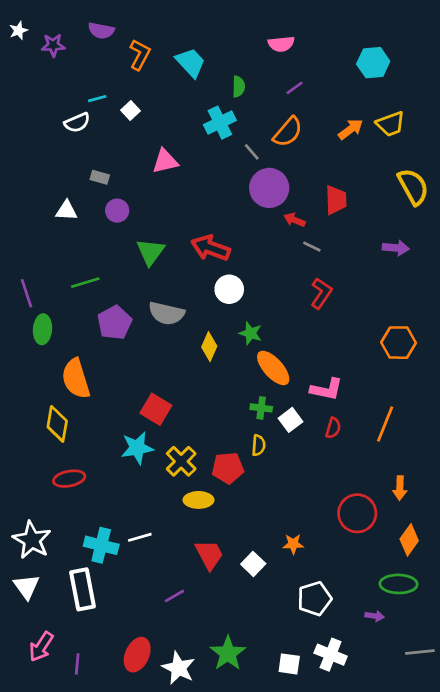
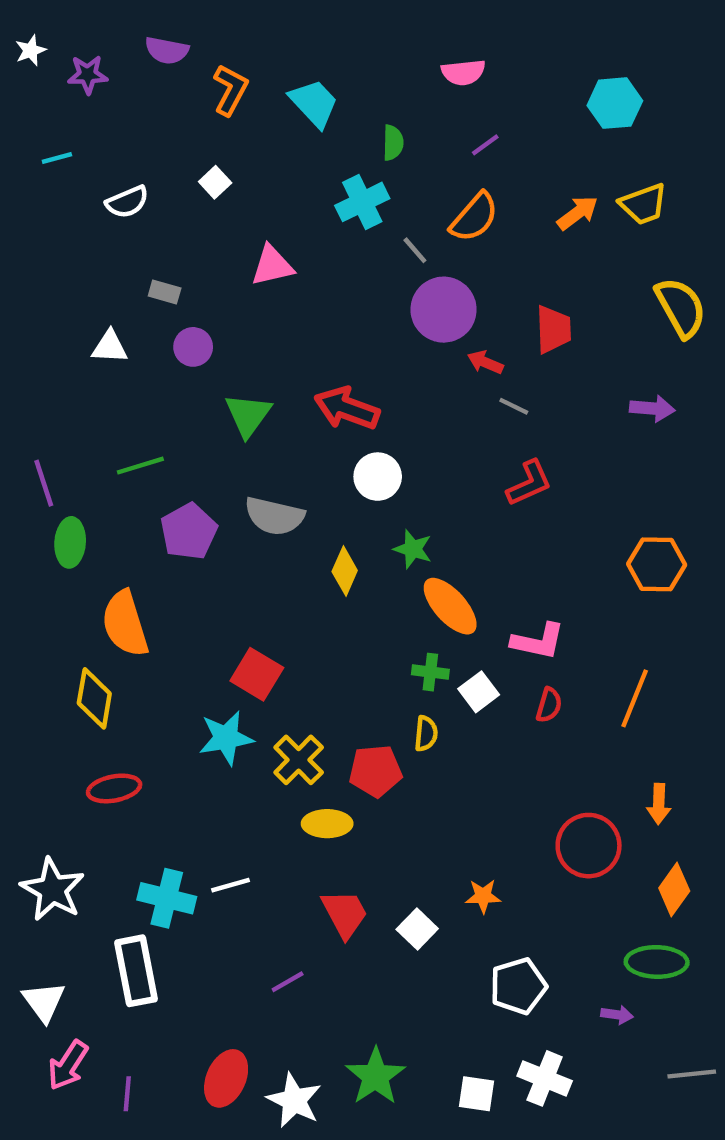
cyan line: (97, 99) -> (57, 158), moved
red L-shape: (321, 293) -> (529, 483), turned 32
white triangle: (26, 587) -> (44, 1002), moved

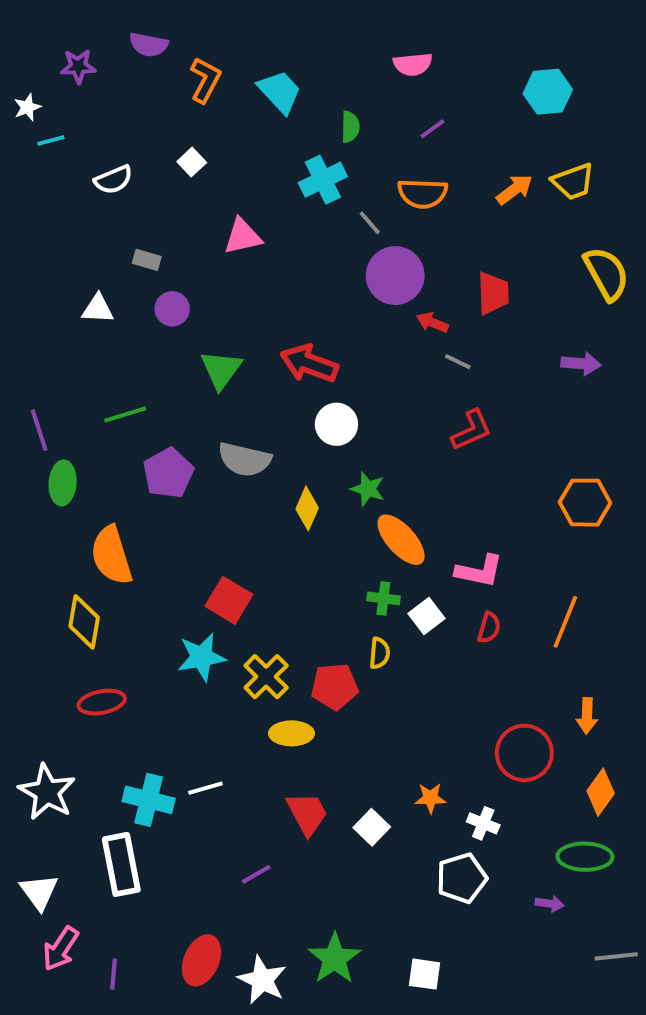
white star: (31, 50) -> (27, 107), moved
orange semicircle: (474, 217) -> (423, 193), turned 51
white cross: (545, 1078) -> (483, 823), moved, size x0.7

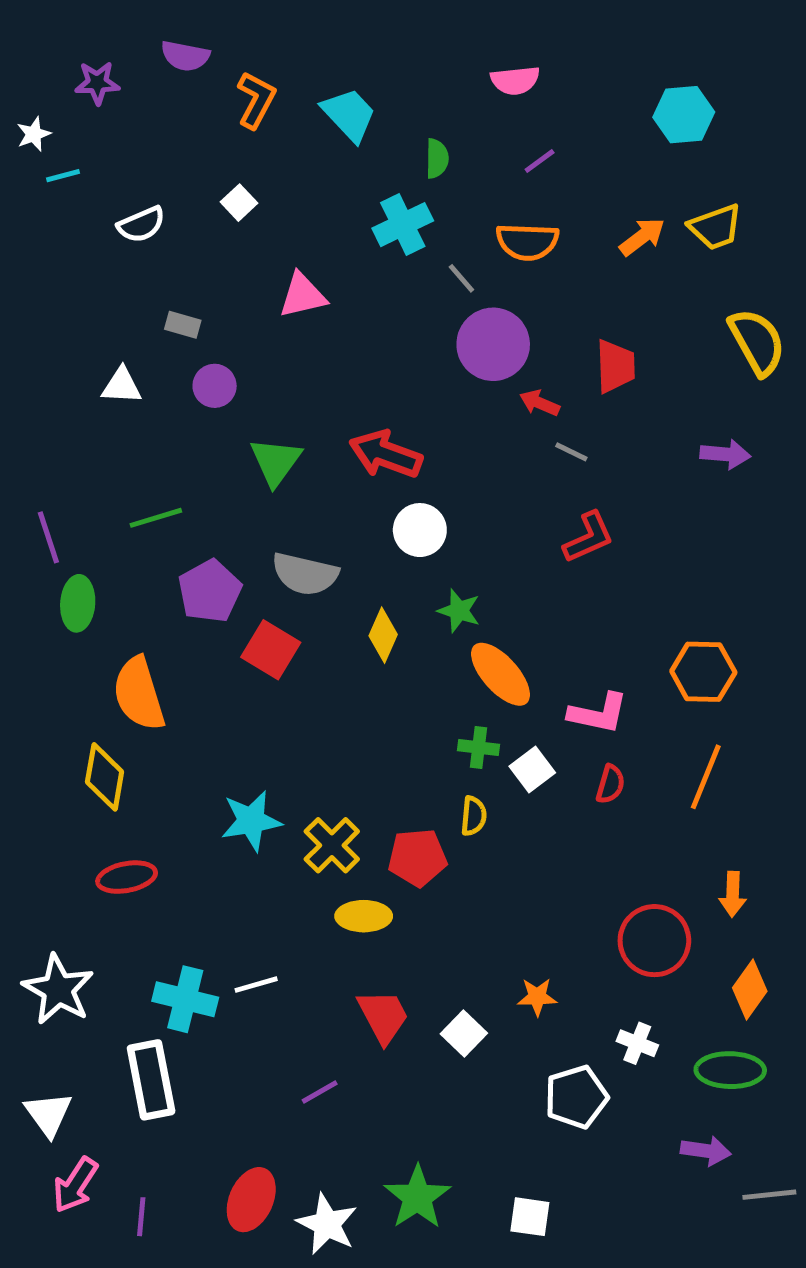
orange hexagon: (585, 503) -> (703, 672), moved
red square: (229, 600) -> (271, 650), moved
white cross: (483, 823) -> (637, 1043), moved
purple arrow: (550, 904) -> (706, 1151), moved, size x1.4

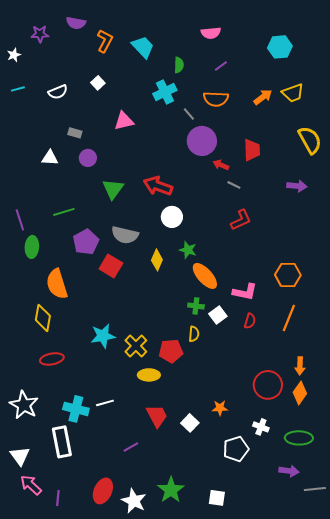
cyan line: (63, 176) -> (18, 89), moved
orange diamond: (750, 989) -> (300, 393), moved
pink arrow: (75, 1185) -> (31, 485), turned 100

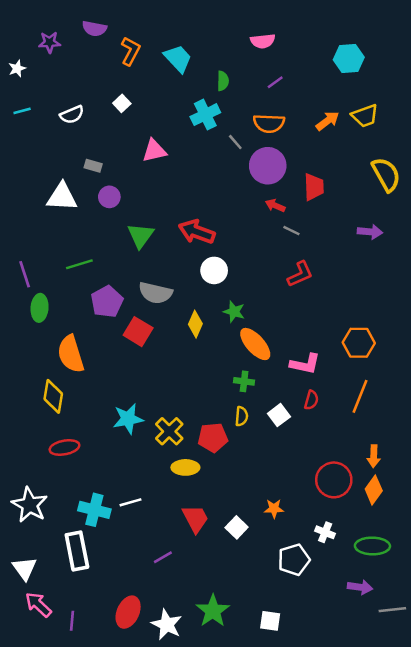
purple circle: (202, 141) -> (268, 166), moved
white triangle: (50, 158) -> (62, 197), size x1.5
white square: (218, 315) -> (279, 415), moved

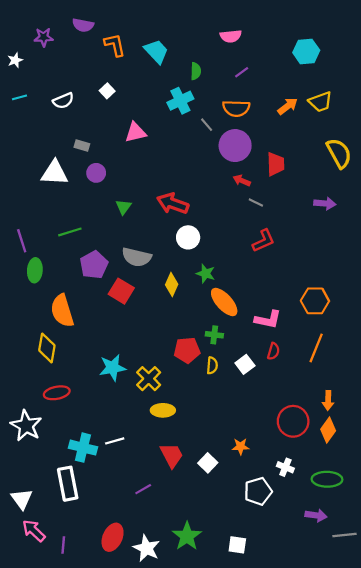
orange L-shape: (131, 51) -> (115, 45), turned -40
green triangle: (141, 236) -> (123, 207), size x0.7
red pentagon: (213, 438) -> (187, 350), moved
white star: (30, 505) -> (26, 426), moved

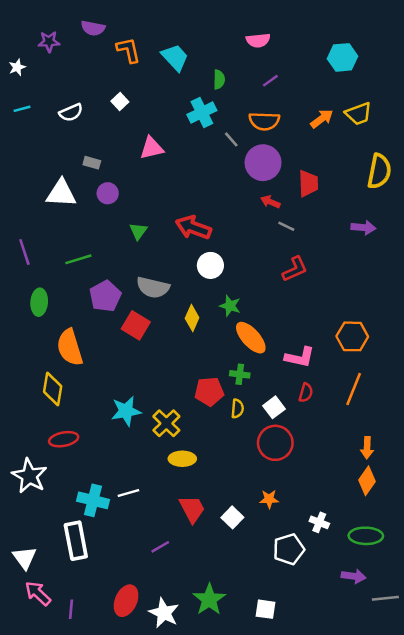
yellow semicircle: (339, 153) -> (379, 171), turned 40
purple line: (22, 241) -> (24, 252), moved
red circle: (293, 421) -> (275, 443), moved

